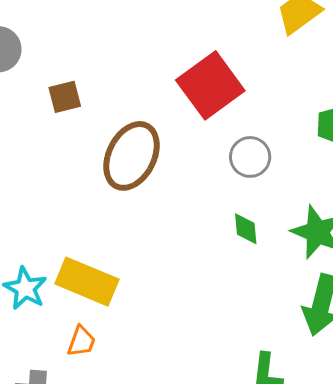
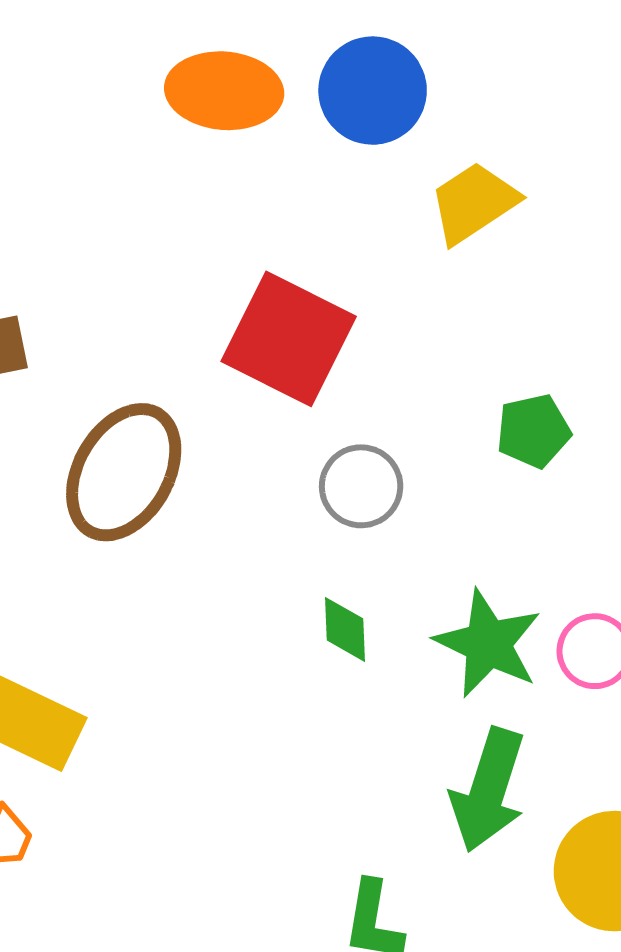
red square: (210, 85) -> (289, 339), turned -30

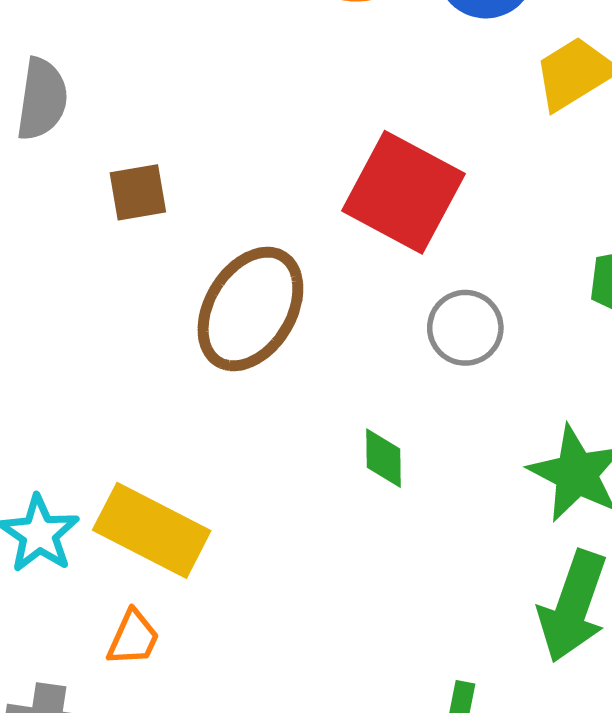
green diamond: (345, 629) -> (383, 458), moved

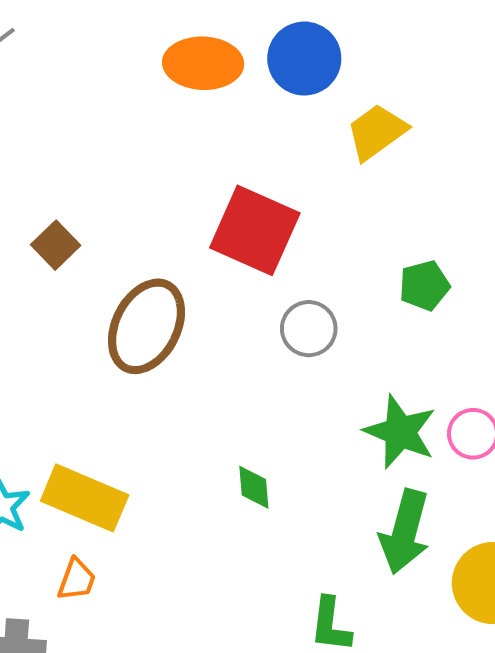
brown square: (138, 192) -> (56, 245), turned -30
green diamond: (383, 458) -> (254, 487), moved

